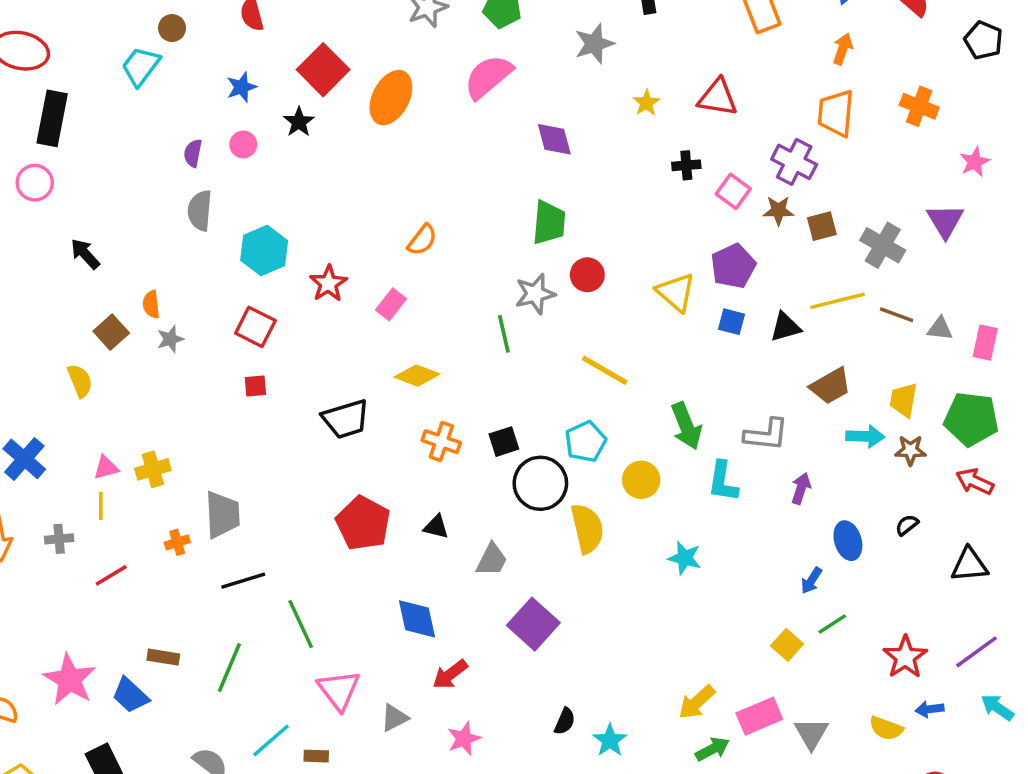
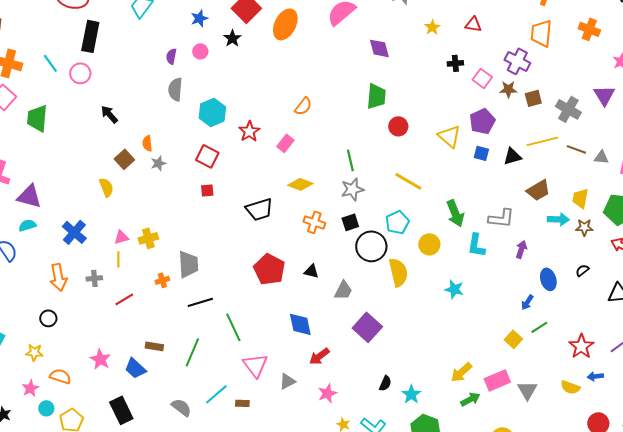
red triangle: (718, 98) -> (473, 24), size x0.7
gray star: (535, 294) -> (352, 189), moved
pink star: (70, 680) -> (100, 359), size x0.7

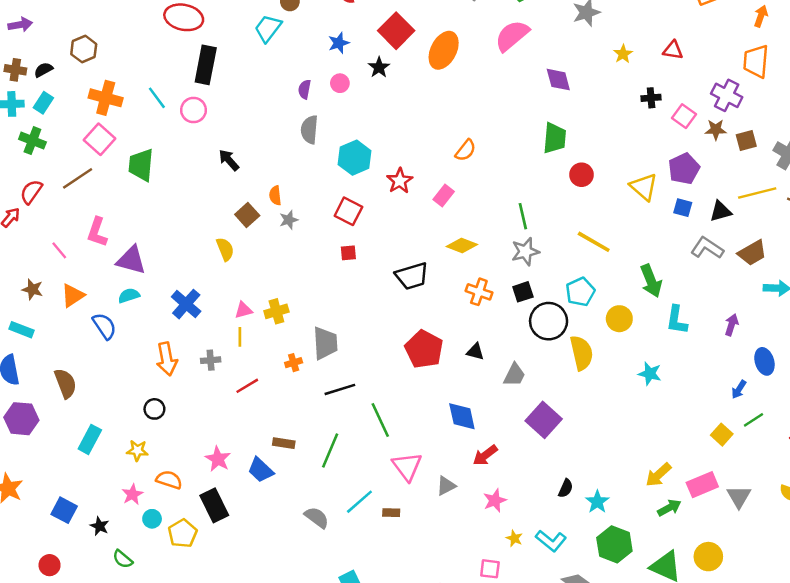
gray L-shape: (501, 218) -> (707, 248), moved, turned -152
black rectangle: (121, 410) -> (214, 505), moved

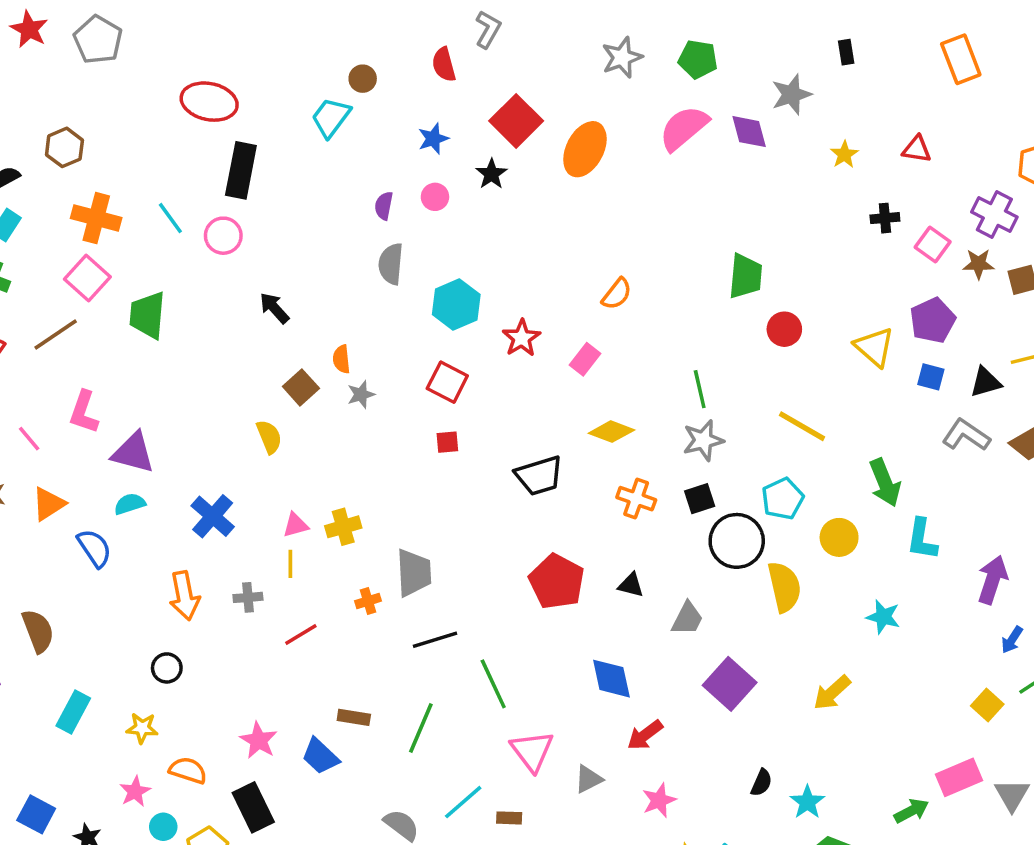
purple diamond: (558, 80) -> (749, 132), moved
purple arrow: (732, 325) -> (993, 580), moved, size x1.5
yellow arrow: (658, 475) -> (832, 693), moved

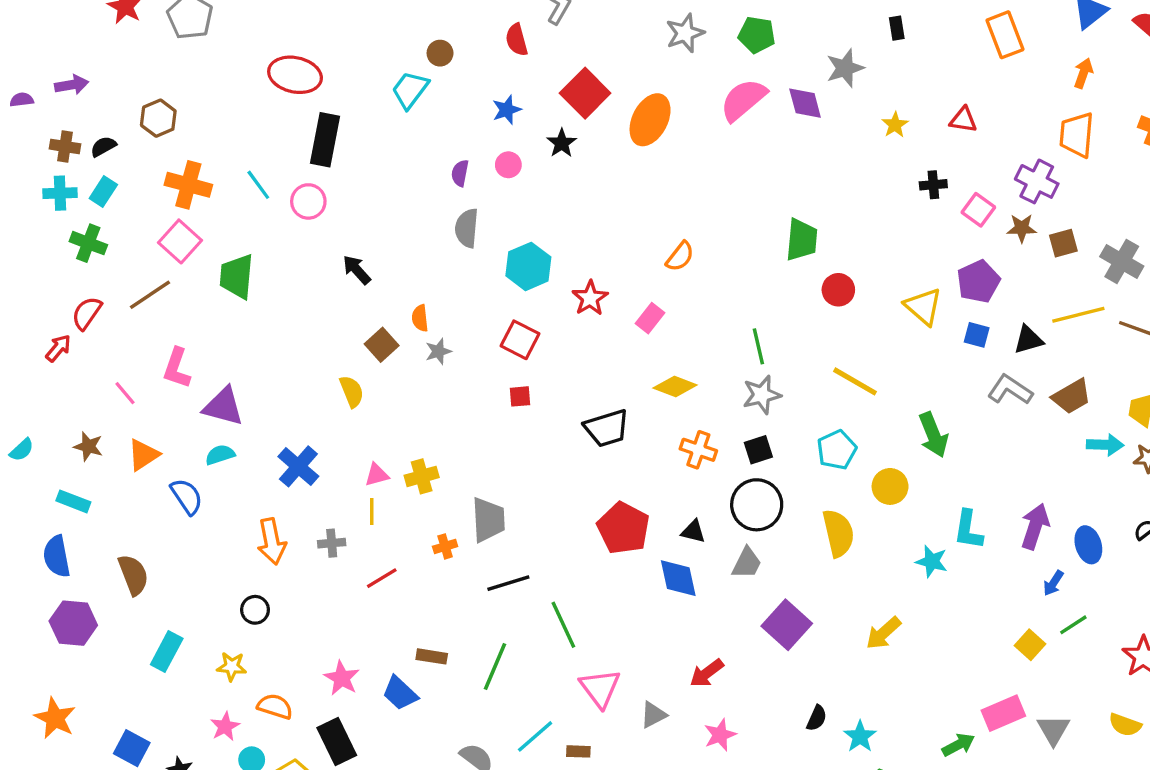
cyan L-shape: (922, 539) -> (968, 530), moved
black circle: (737, 541) -> (757, 505), moved
blue diamond: (611, 679) -> (678, 578), moved

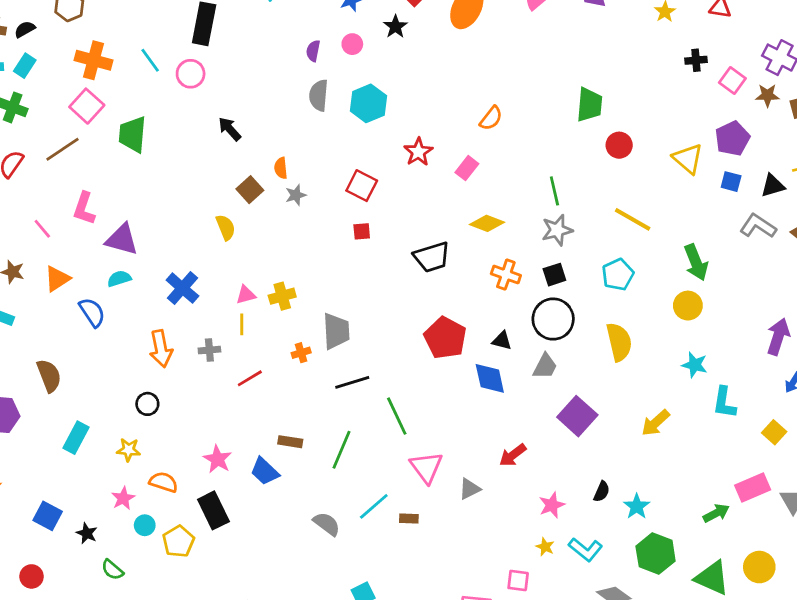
cyan hexagon: (528, 266) -> (368, 103), moved
yellow circle: (890, 486) -> (688, 306), moved
cyan L-shape: (968, 530) -> (724, 403), moved
pink star: (720, 735) -> (552, 505), moved

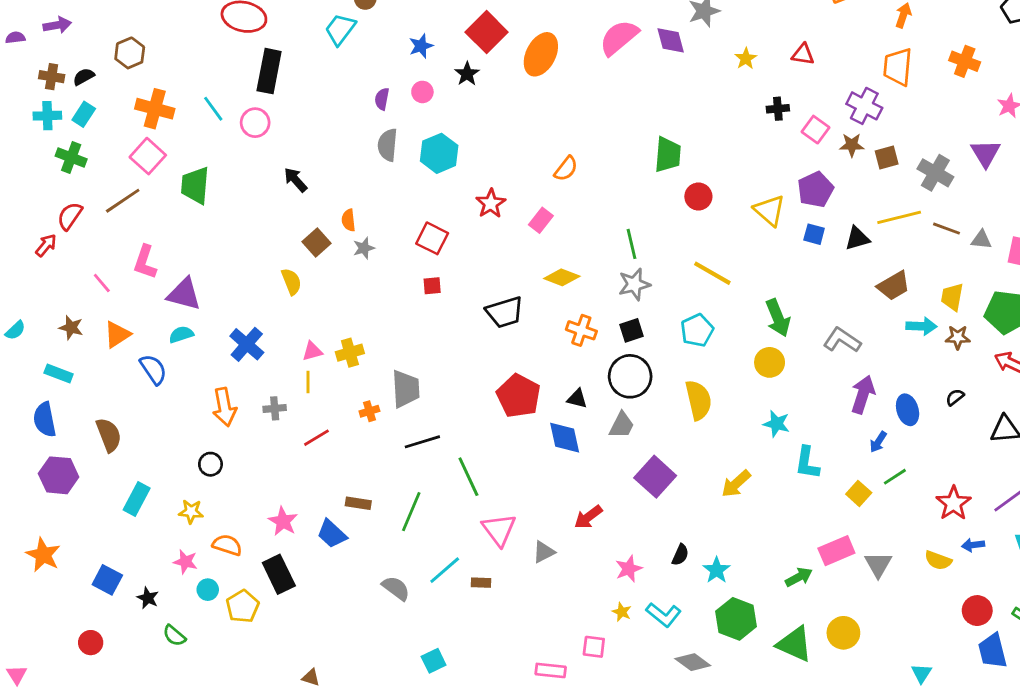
gray L-shape: (758, 226) -> (842, 340), moved
pink star: (123, 498) -> (185, 562), turned -30

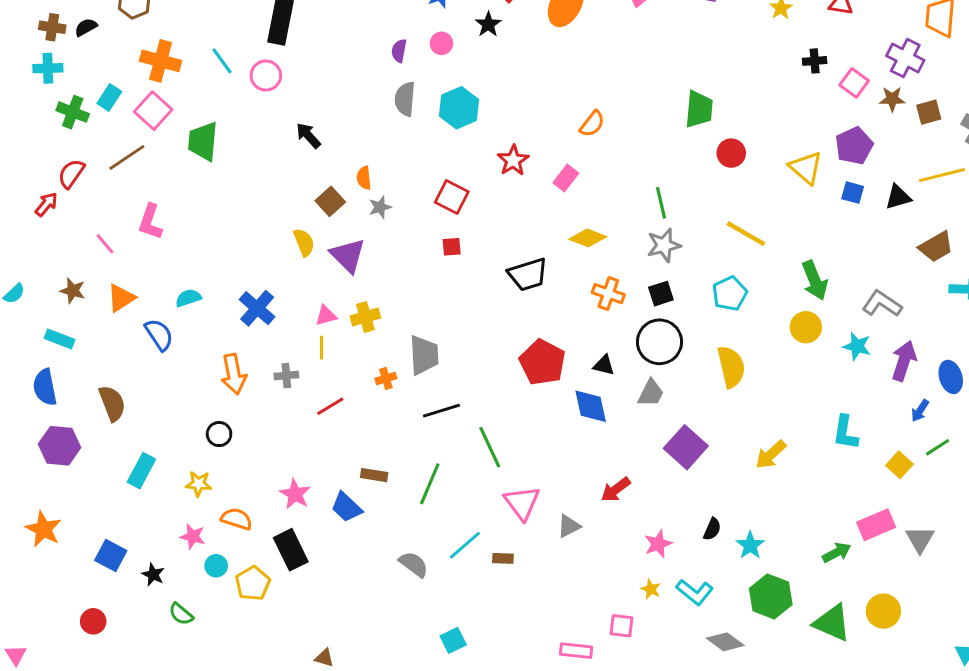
cyan rectangle: (84, 114) -> (109, 97), moved
purple triangle: (184, 294) -> (348, 256), moved, turned 30
cyan star: (776, 424) -> (857, 346), moved

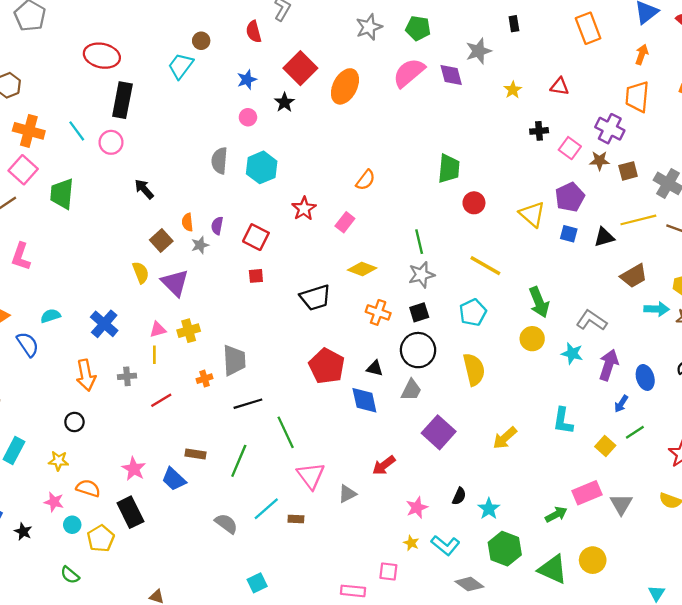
purple semicircle: (399, 51) -> (217, 226), moved
green semicircle: (181, 614) -> (70, 575), moved

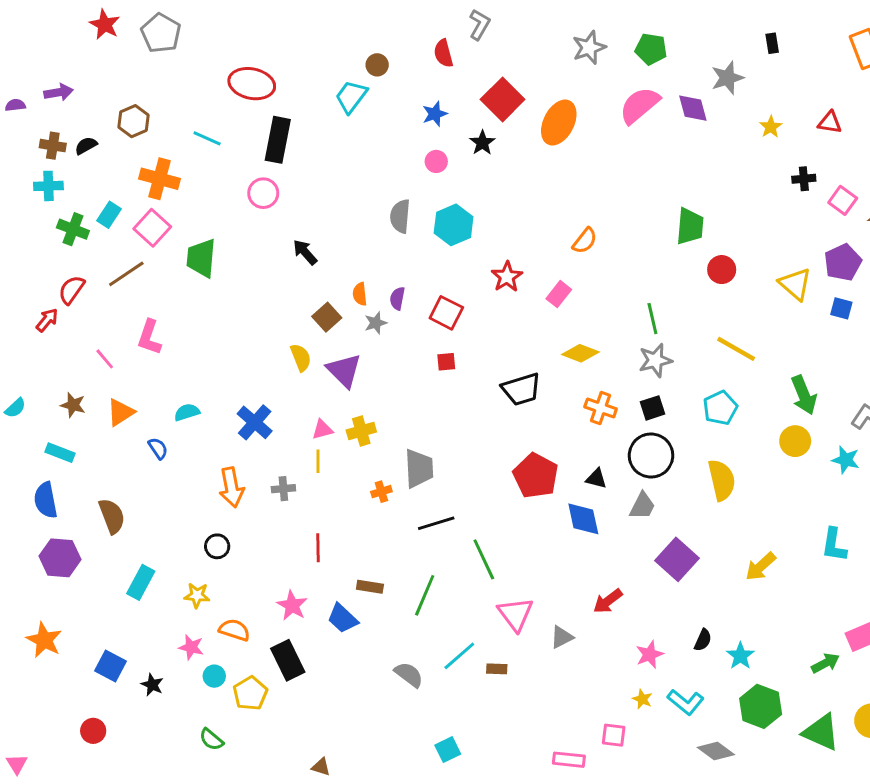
cyan line: (77, 131) -> (207, 138), moved, turned -30
blue semicircle: (28, 344) -> (158, 448), size x0.7
red line: (161, 400) -> (318, 548), moved, turned -60

